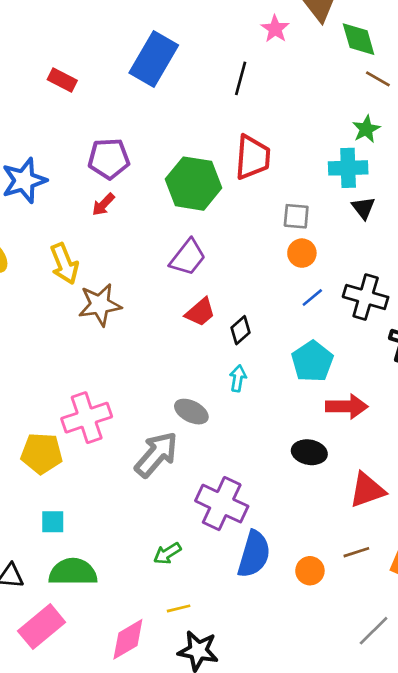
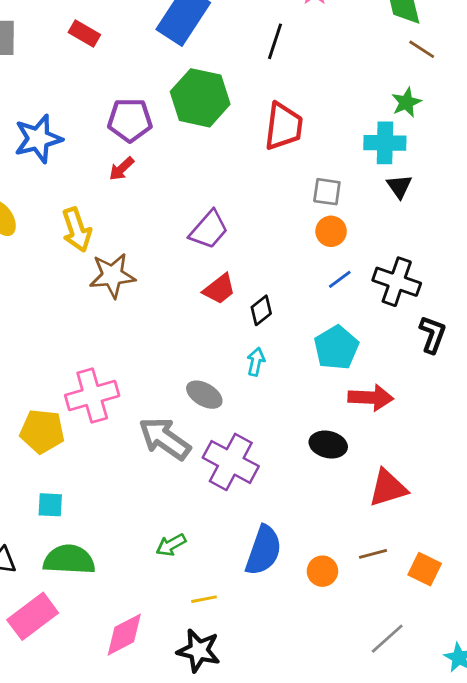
green hexagon: (194, 184) -> (200, 98), moved
gray arrow: (156, 454) -> (165, 439), turned -99
purple cross: (222, 504) -> (231, 462), moved
yellow line: (179, 608) -> (204, 599), moved

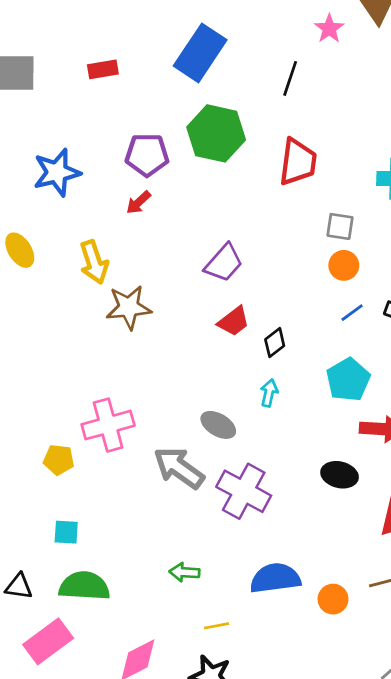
red rectangle: (84, 33) -> (103, 69), turned -40
yellow pentagon: (42, 431) -> (59, 460), size x0.7
green arrow: (171, 545) -> (184, 572), turned 32
blue semicircle: (264, 550) -> (275, 578), turned -117

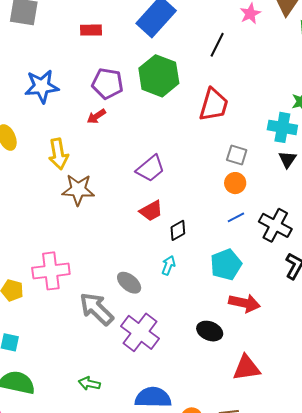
red rectangle: (103, 69) -> (91, 30), moved

